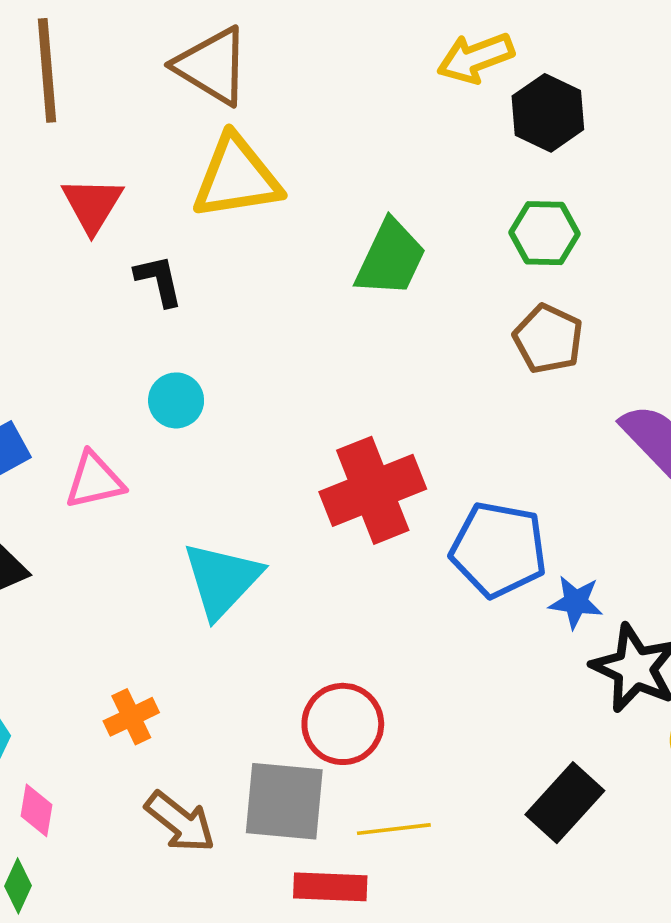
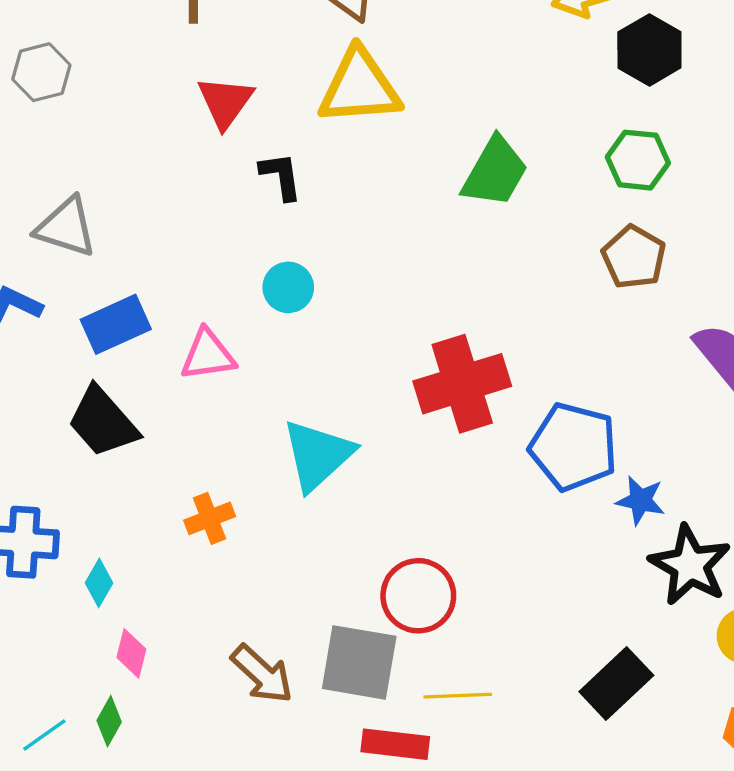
orange cross: (131, 717) -> (210, 518), moved

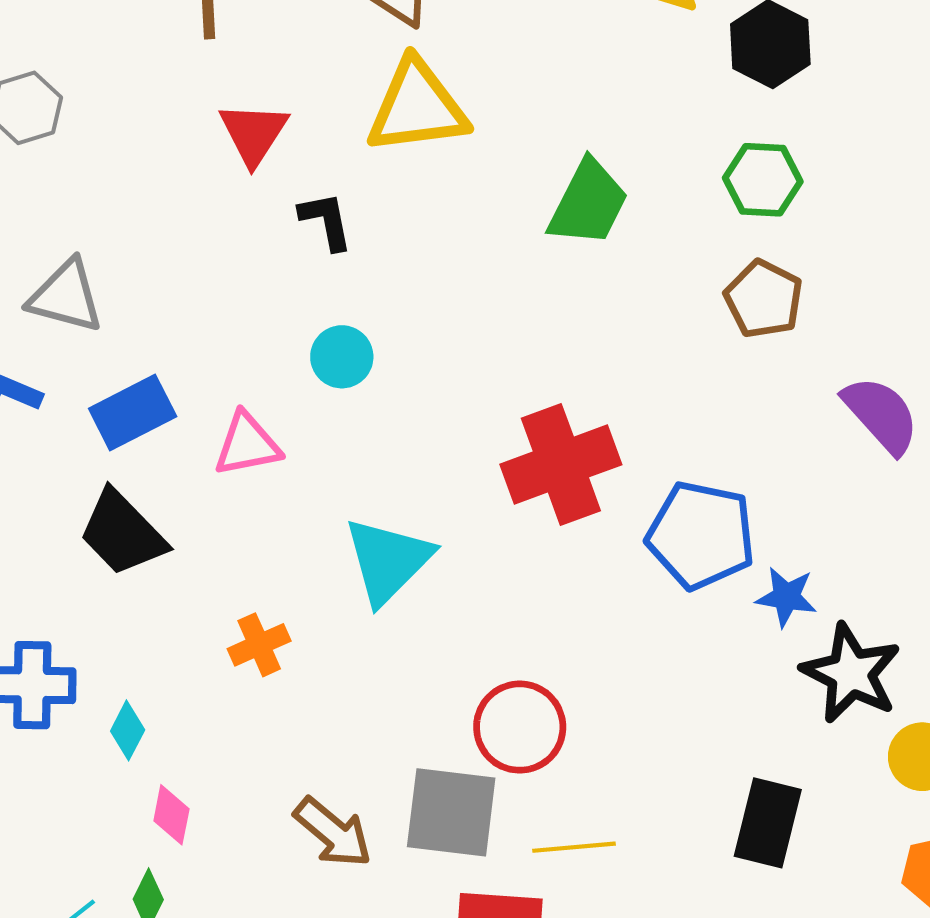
black rectangle: (616, 684) -> (768, 823), turned -30

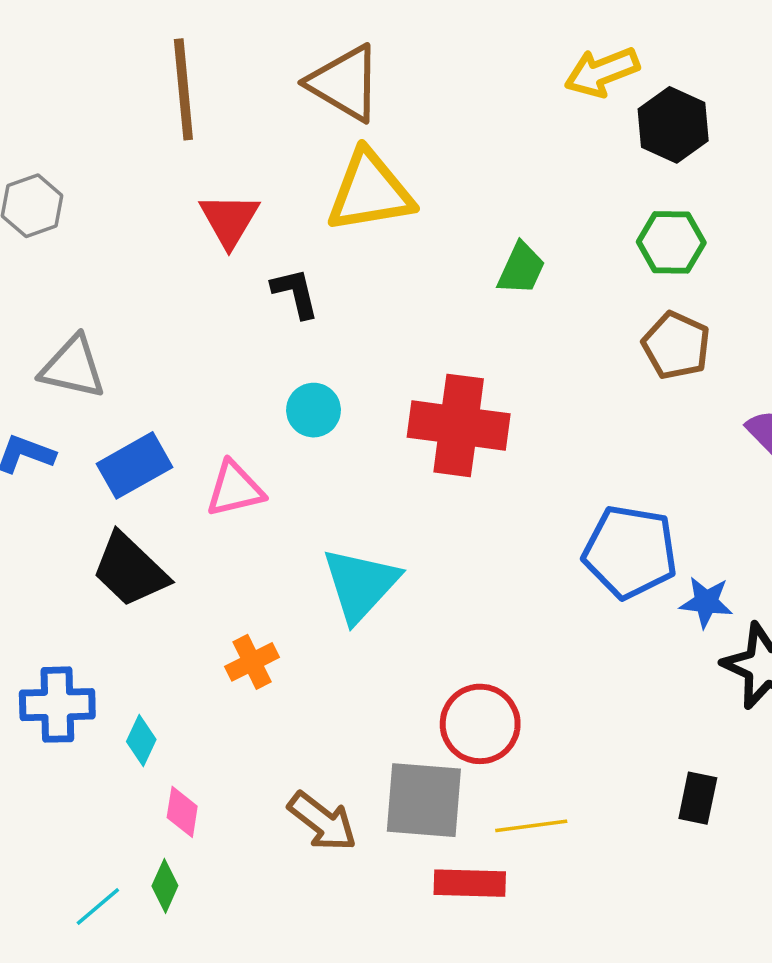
green trapezoid: (588, 203) -> (521, 269), size x0.7
red cross: (561, 464) -> (459, 425), moved, turned 30
black rectangle: (768, 823) -> (698, 798), size x0.7

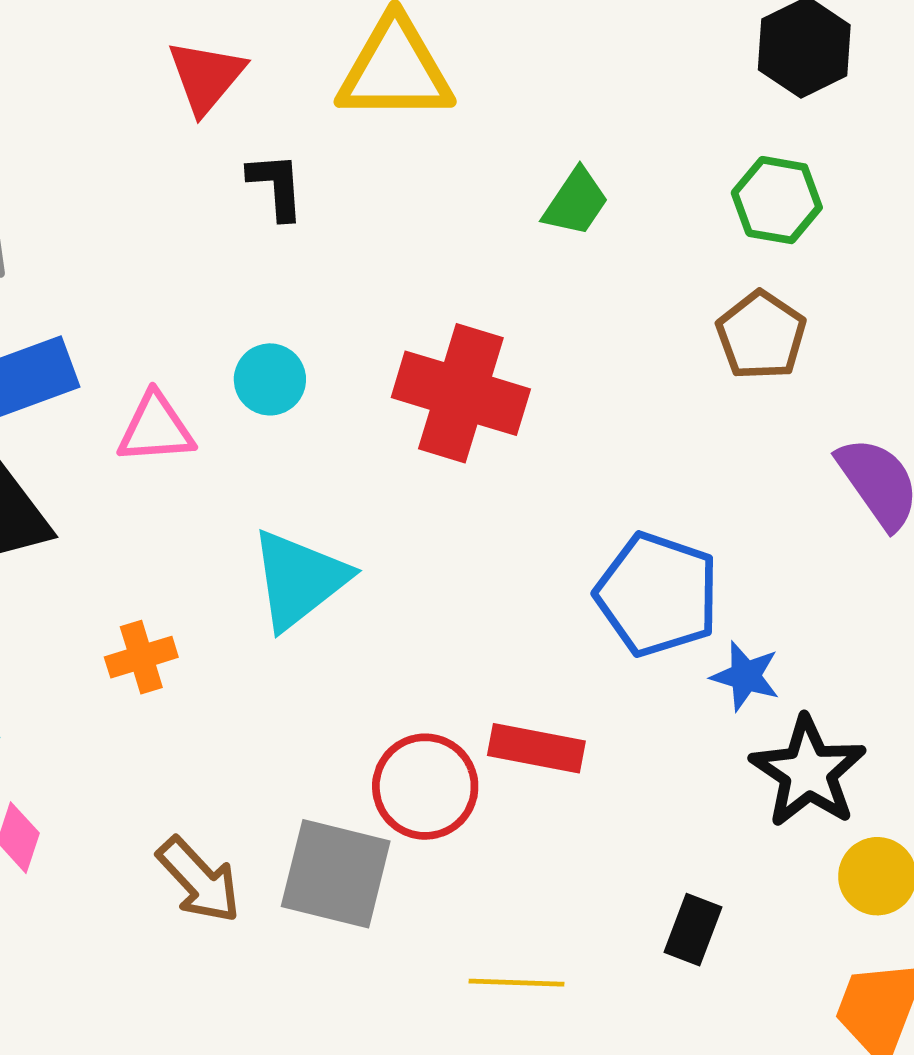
cyan circle: (313, 410) -> (270, 379), moved
yellow line: (531, 826) -> (517, 983), moved
red rectangle: (470, 883) -> (536, 748), moved

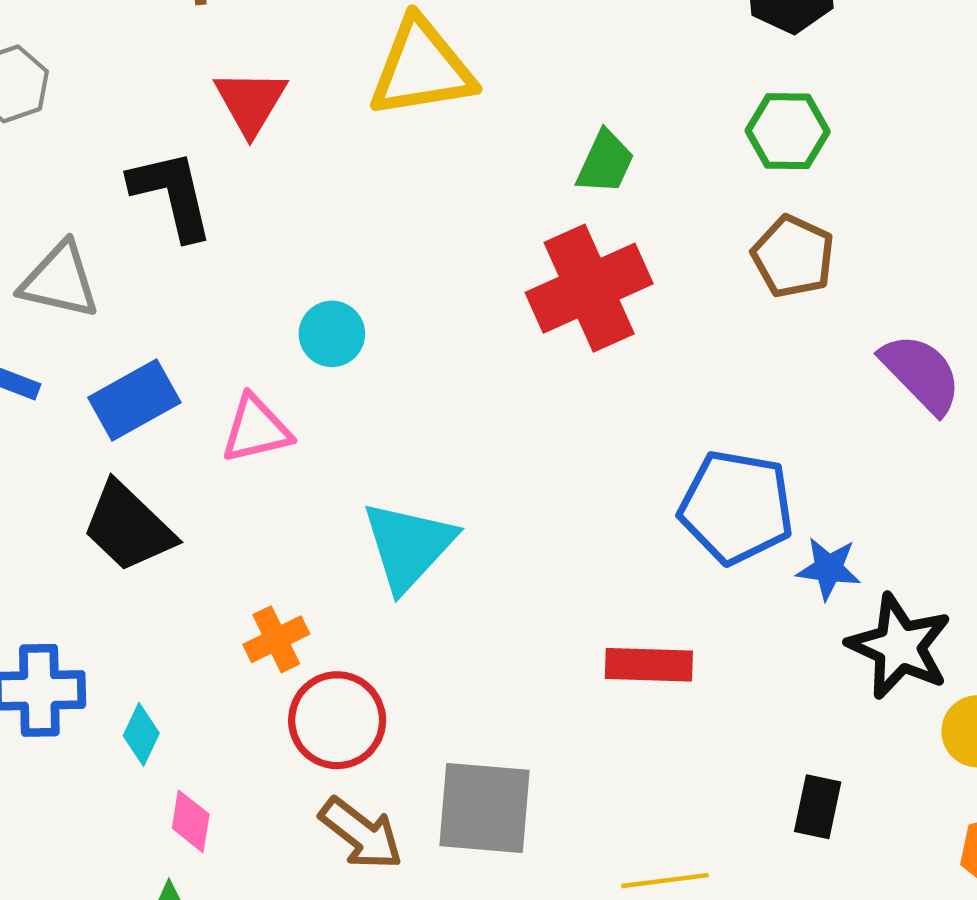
black L-shape: (276, 186) -> (172, 194), moved, size x1.5
cyan circle: (270, 379) -> (332, 334), moved
red cross: (461, 393) -> (589, 288), moved, turned -32
red circle: (425, 787) -> (337, 720), moved

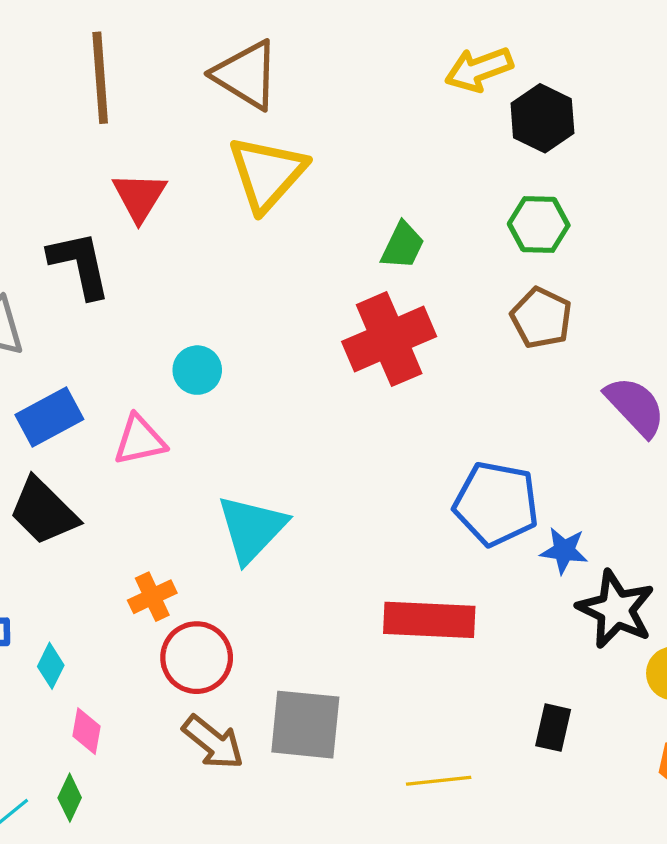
yellow triangle: (421, 68) -> (267, 173), turned -40
red rectangle: (649, 665) -> (429, 620), size x1.4

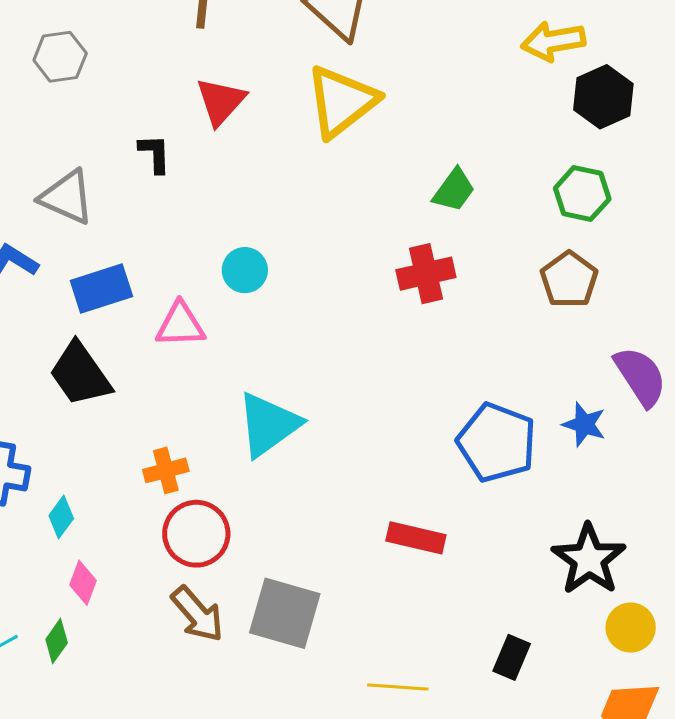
black L-shape: (80, 264) -> (155, 154), size x0.6
red cross: (389, 339) -> (426, 274), size x0.7
blue star: (564, 551) -> (584, 424), moved
red rectangle: (429, 620) -> (416, 538), size x0.7

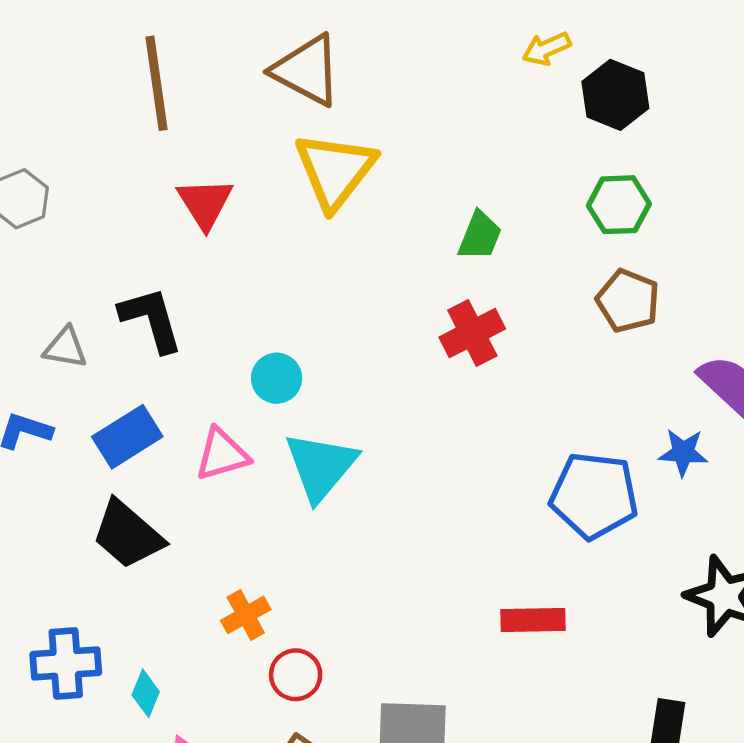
yellow arrow: (553, 41) -> (546, 49), size x0.7
black L-shape: (155, 154) -> (151, 319), moved, size x1.6
gray triangle: (67, 197) -> (65, 348), size x0.7
cyan triangle: (268, 425) -> (321, 466), moved
red circle: (196, 534) -> (296, 675), size x0.7

